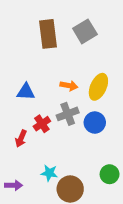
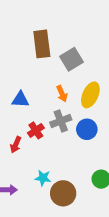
gray square: (85, 31) -> (71, 59), moved
orange arrow: (69, 86) -> (62, 94), turned 56

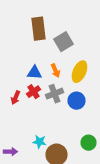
blue triangle: (20, 100) -> (34, 73), moved
red cross: (36, 130) -> (34, 92), moved
red arrow: (16, 145) -> (16, 98), moved

